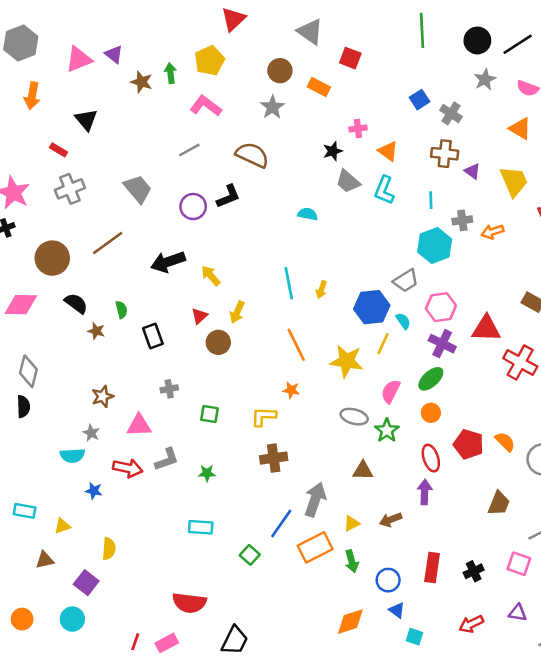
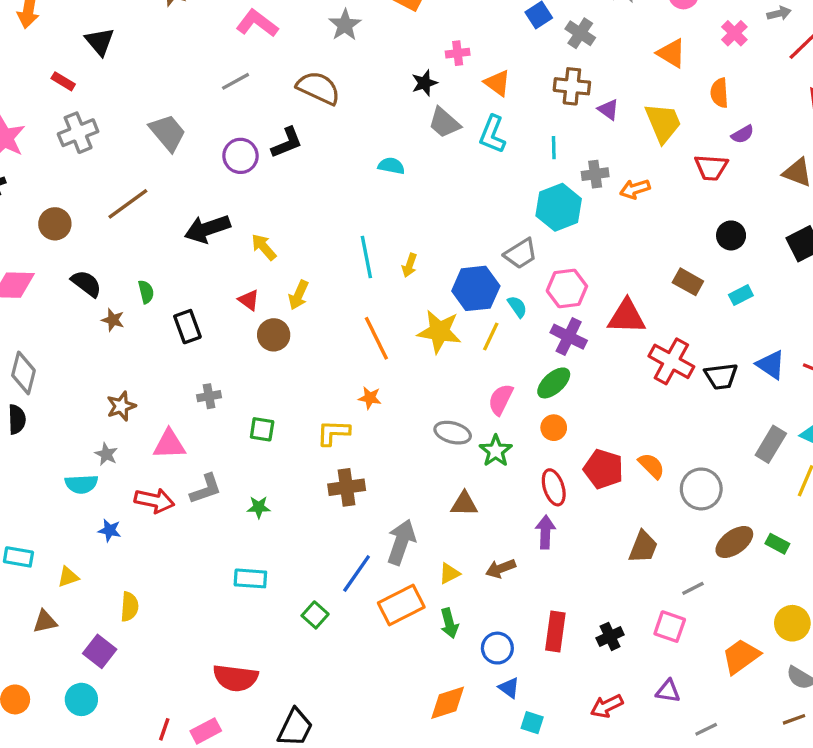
brown circle: (52, 258) -> (55, 224), size x0.7
red triangle: (199, 316) -> (249, 300), turned -42
yellow star: (347, 361) -> (439, 332), moved

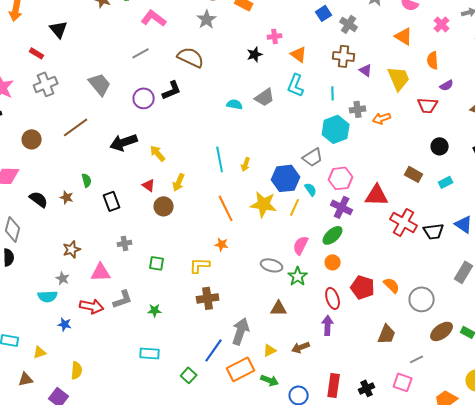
gray trapezoid: (444, 123) -> (265, 97), moved, turned -75
black semicircle: (86, 283) -> (39, 199), moved
green arrow: (449, 623) -> (270, 380), turned -54

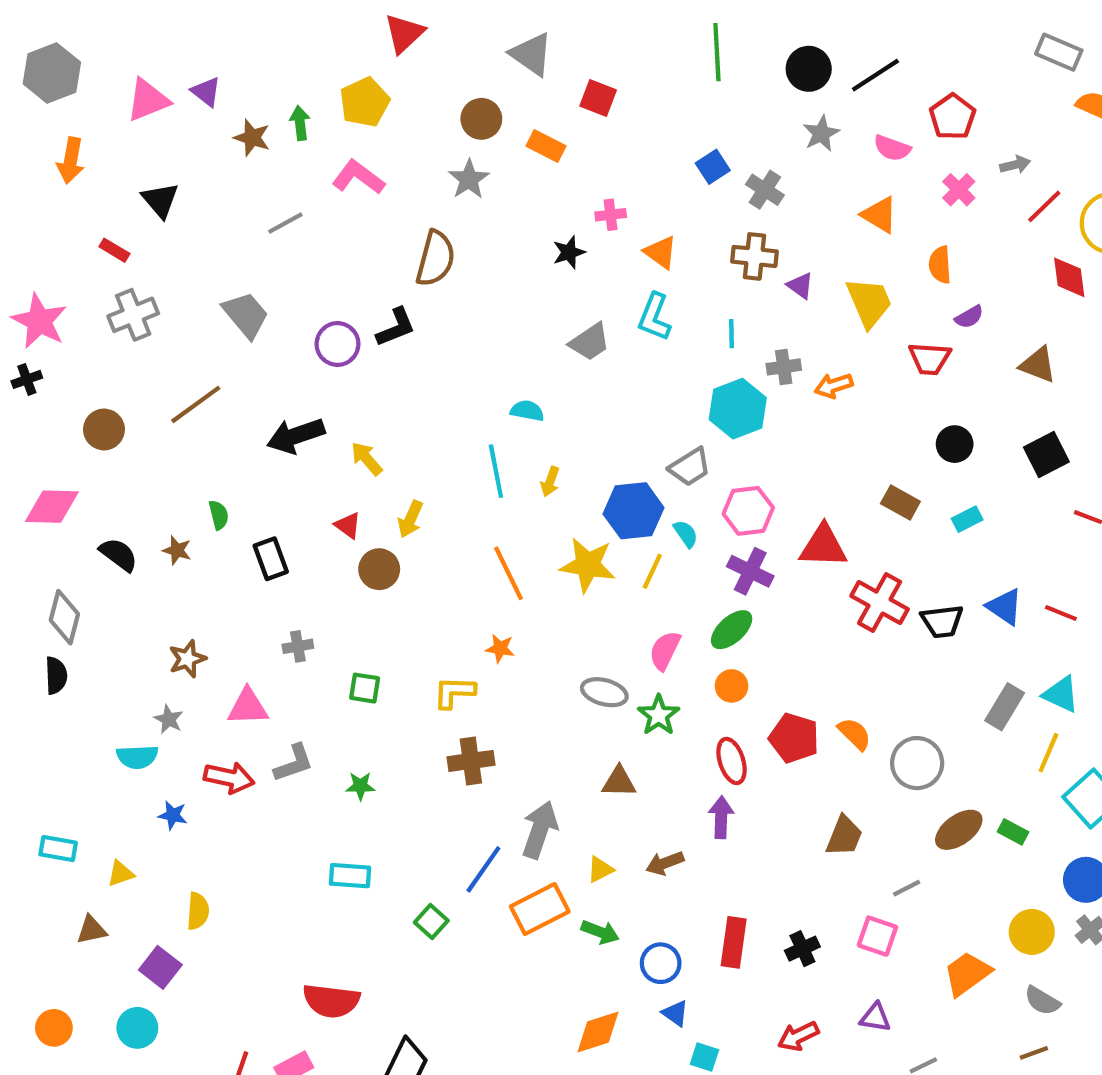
gray line: (141, 53) -> (285, 223), moved
brown semicircle: (191, 57) -> (435, 259), turned 80
cyan semicircle: (235, 104) -> (527, 411), moved

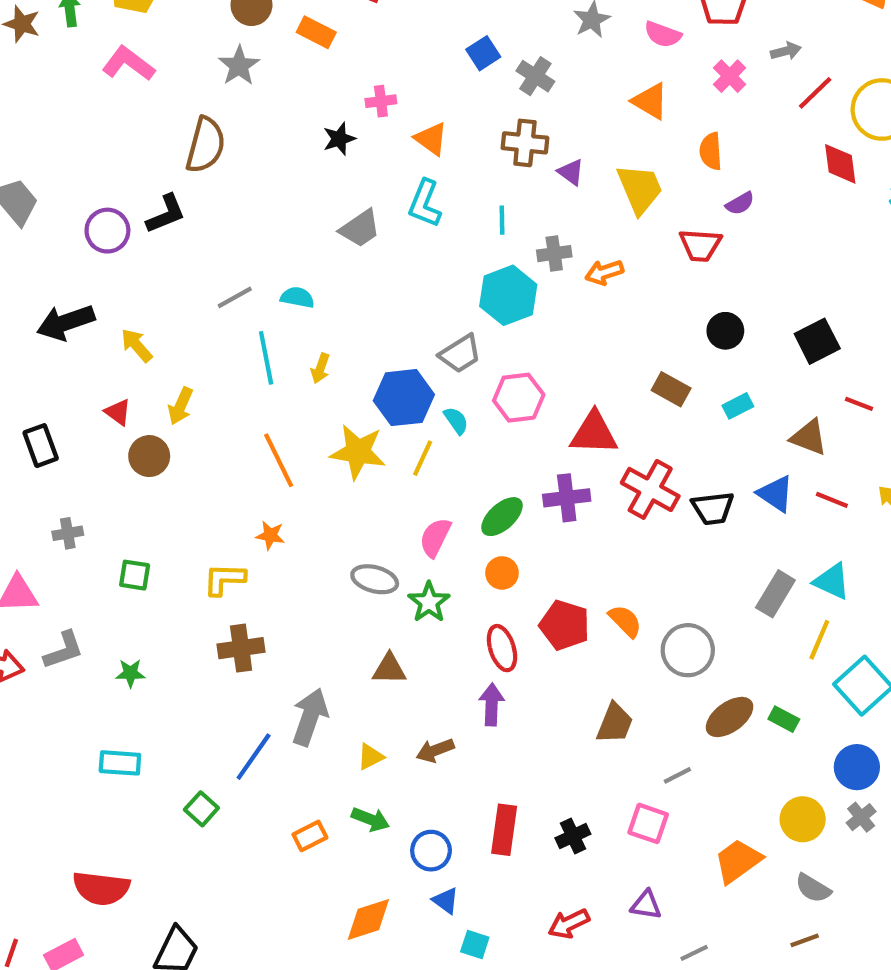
gray line: (285, 223) -> (235, 297), moved
brown triangle: (1038, 365) -> (809, 437), moved
purple cross: (750, 571) -> (567, 498), moved, turned -33
orange rectangle: (540, 909) -> (310, 836), moved, size x0.6

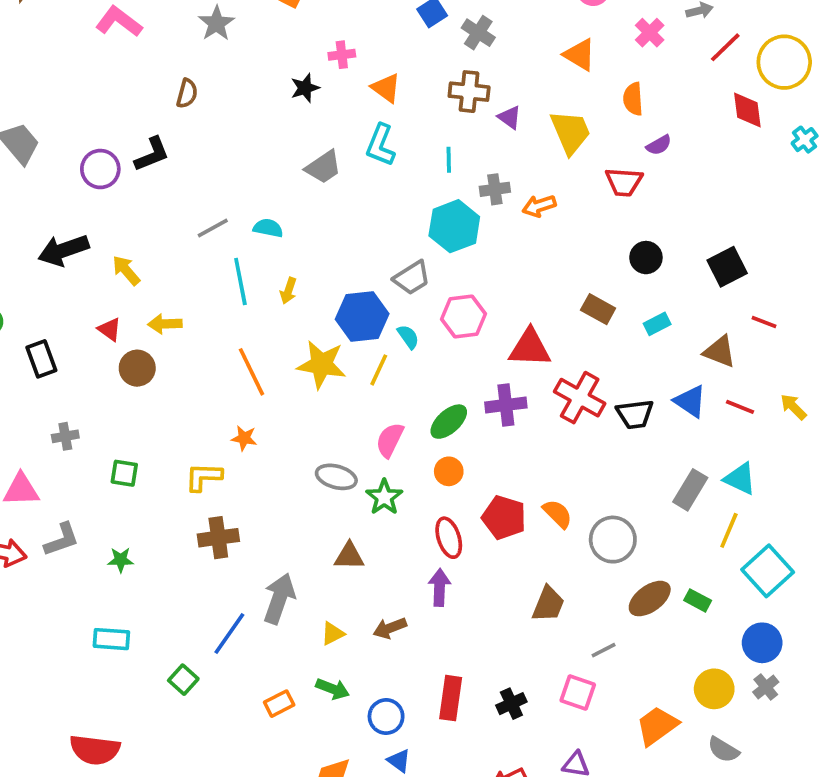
brown semicircle: (206, 145) -> (187, 93), size x0.6
yellow arrow: (181, 406) -> (165, 324), turned 64

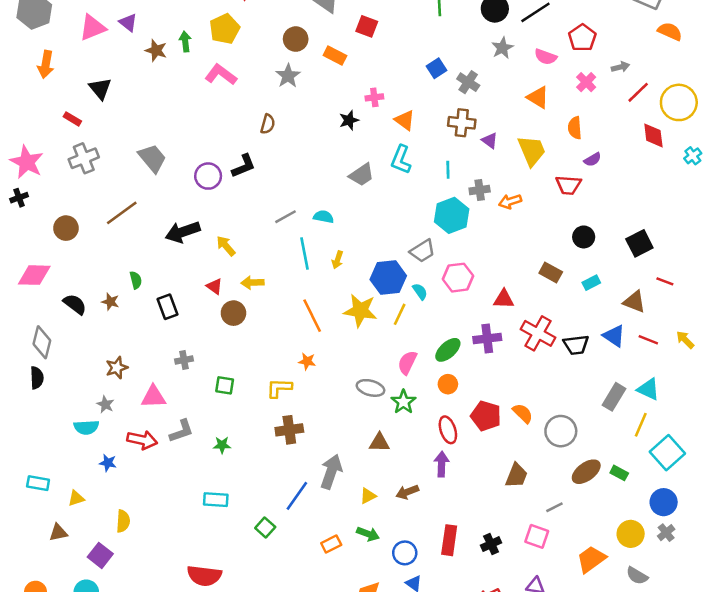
red triangle: (530, 348) -> (504, 299), size x0.7

